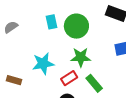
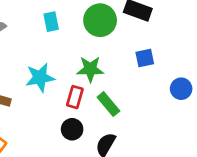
green circle: (76, 26) -> (100, 20), moved
red rectangle: (69, 78) -> (75, 97), turned -42

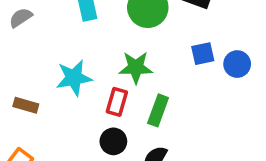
blue circle: (181, 89) -> (237, 64), moved
green rectangle: (108, 104) -> (158, 110), turned 60

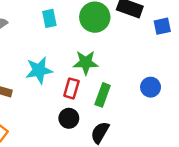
blue square: (203, 54) -> (162, 26), moved
blue circle: (237, 64) -> (151, 87), moved

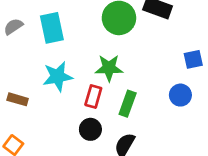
cyan rectangle: (49, 18) -> (52, 28), moved, size x1.5
blue square: (162, 26) -> (193, 59), moved

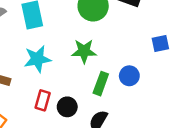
blue circle: (180, 95) -> (129, 76), moved
red rectangle: (93, 96) -> (43, 100), moved

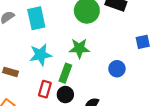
green rectangle: (101, 84) -> (65, 73), moved

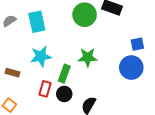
green star: (79, 48) -> (88, 57), moved
blue circle: (117, 69) -> (131, 68), moved, size x1.5

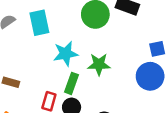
cyan star: (41, 56) -> (66, 54), moved

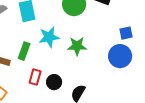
green rectangle: (72, 83) -> (24, 51), moved

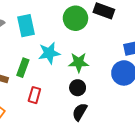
black circle: (54, 82) -> (78, 88), moved

